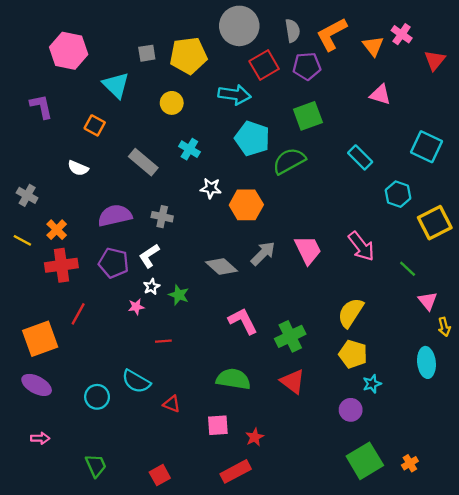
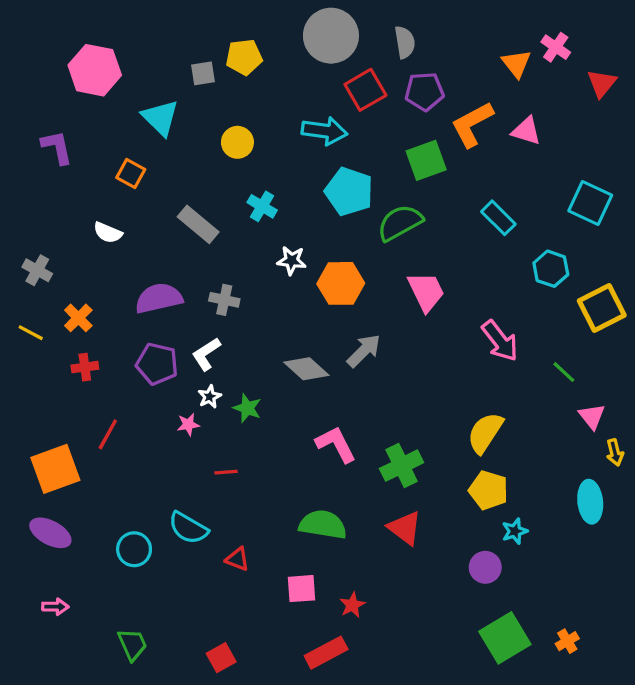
orange L-shape: (332, 34) -> (472, 124), moved
yellow pentagon: (188, 56) -> (244, 57), moved, size x0.7
pink trapezoid: (308, 250) -> (426, 292), moved
red cross: (61, 265) -> (85, 367), size x0.6

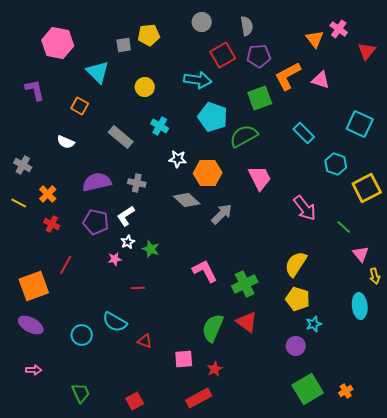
gray circle: (331, 36) -> (202, 22), size x0.6
red cross: (85, 367) -> (52, 224), turned 35
gray diamond: (306, 369) -> (187, 200), moved
green semicircle: (323, 525) -> (213, 328), moved, turned -76

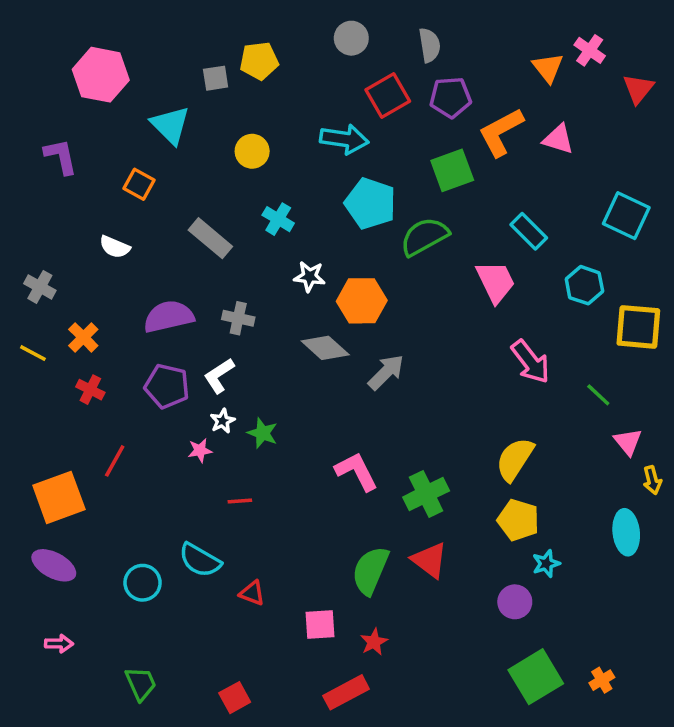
pink trapezoid: (260, 178) -> (496, 282), moved
yellow square: (367, 188) -> (638, 327), turned 32

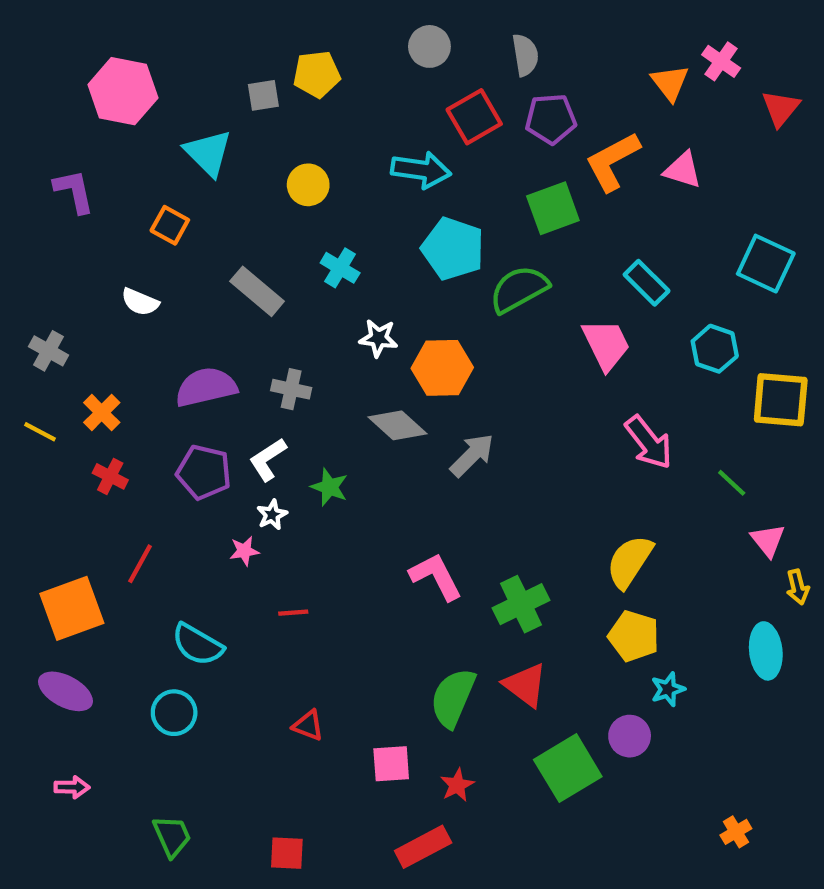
green star: (263, 433) -> (329, 487), moved
cyan semicircle: (200, 560) -> (197, 645), moved
green square: (536, 677) -> (568, 768), moved
red square: (235, 698) -> (287, 853), turned 32

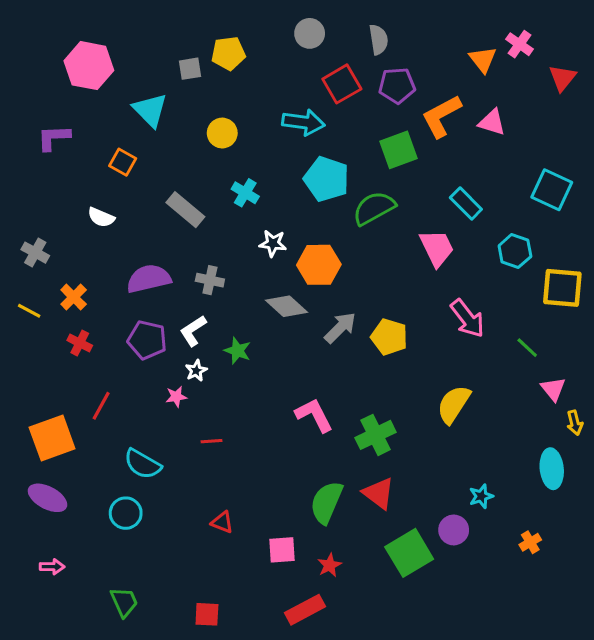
purple L-shape: (74, 191) -> (54, 138), turned -80
yellow pentagon: (634, 636) -> (389, 337), moved
orange cross: (736, 832) -> (530, 542), moved

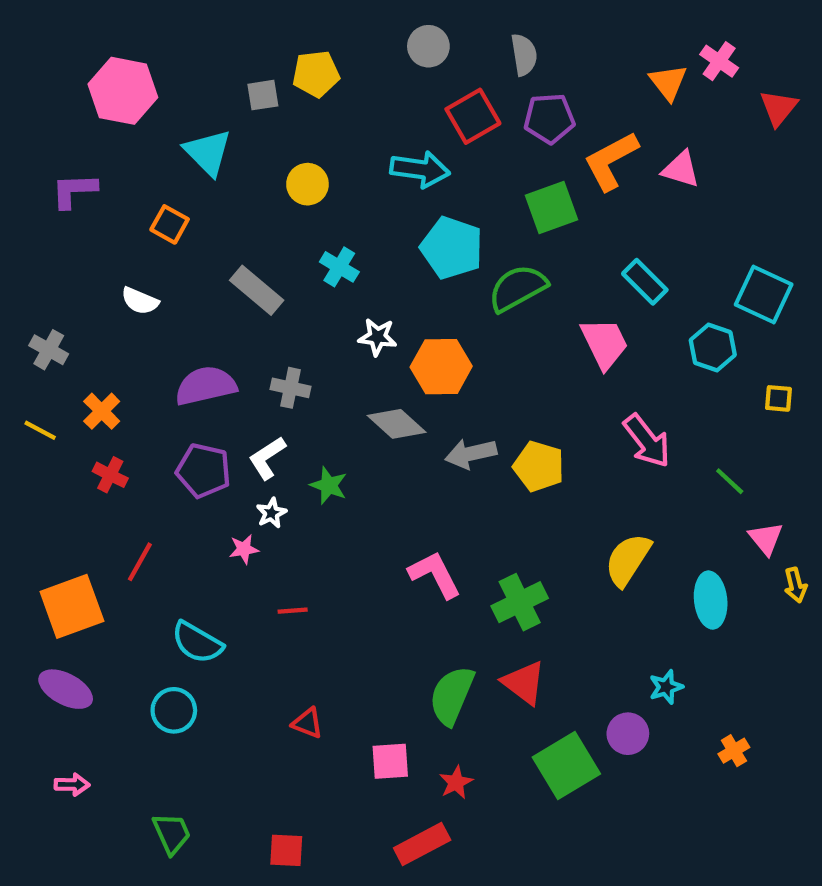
cyan square: (552, 190) -> (764, 294), moved
yellow square: (562, 288) -> (778, 398), size x0.5
gray arrow: (340, 328) -> (471, 454), turned -148
cyan ellipse: (552, 469) -> (711, 600), moved

